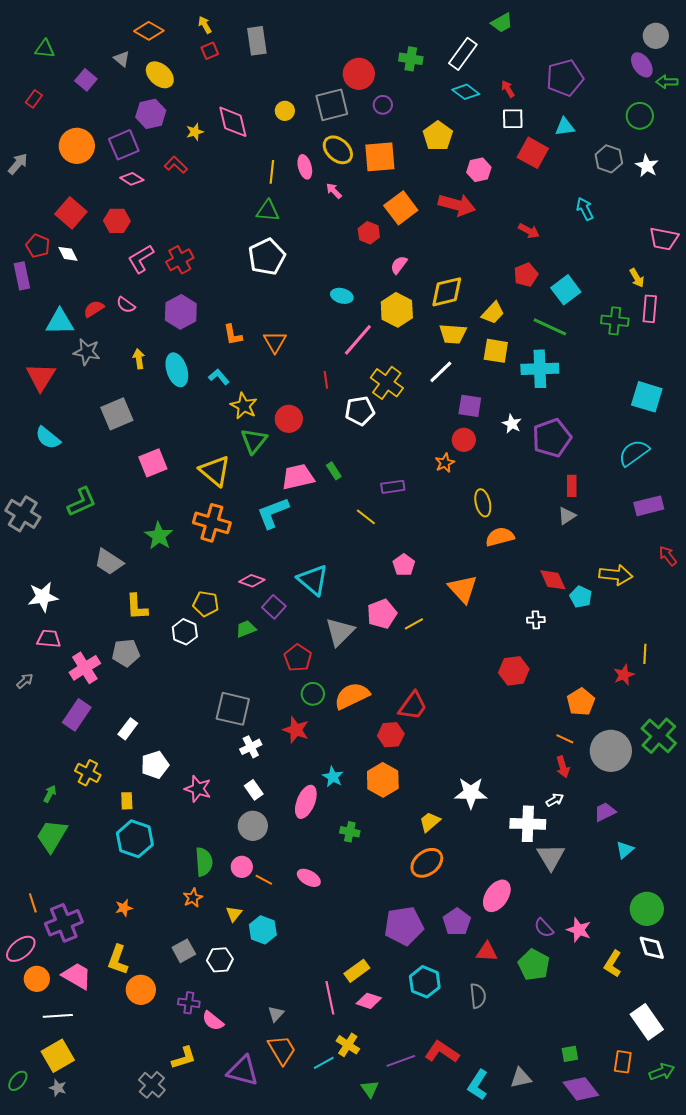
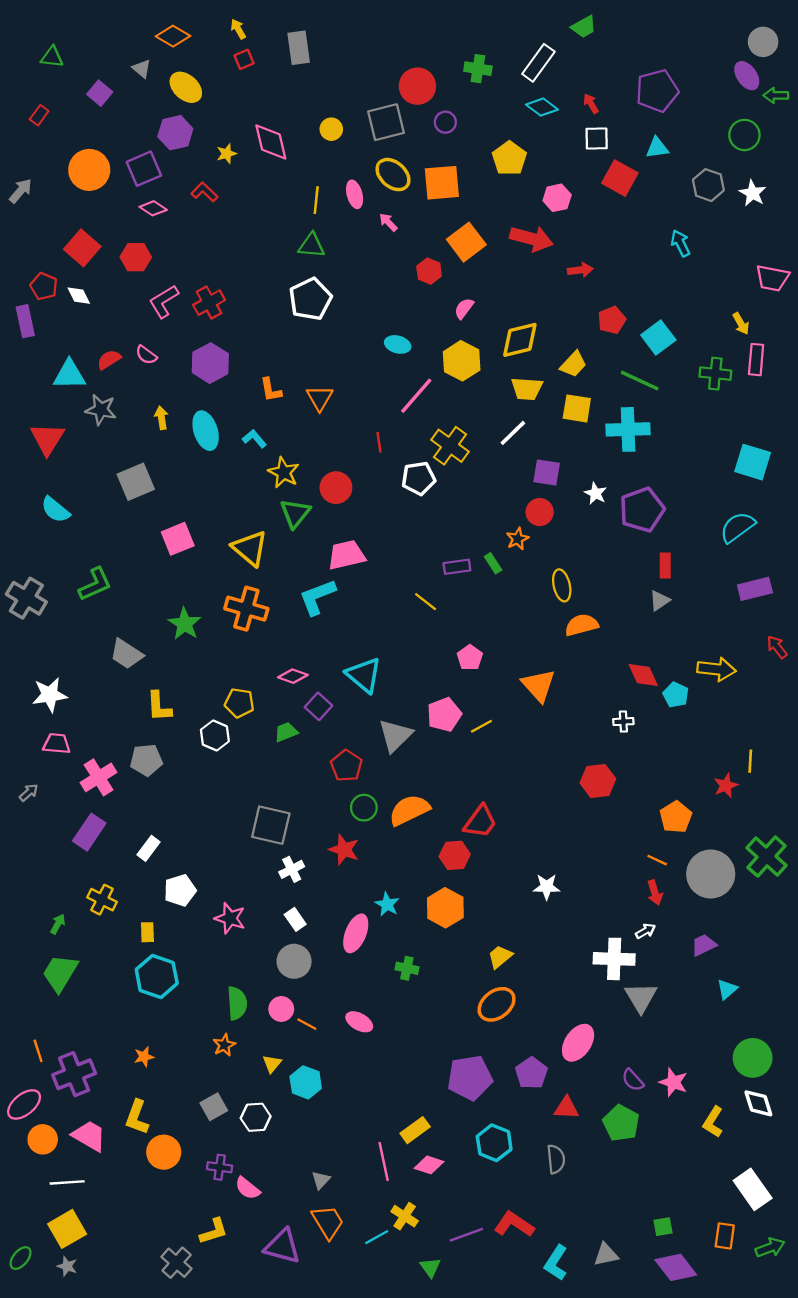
red arrow: (529, 231) -> (580, 270), moved, turned -35
green rectangle: (334, 471) -> (493, 563), moved
white star: (471, 793) -> (547, 887), moved, size x0.7

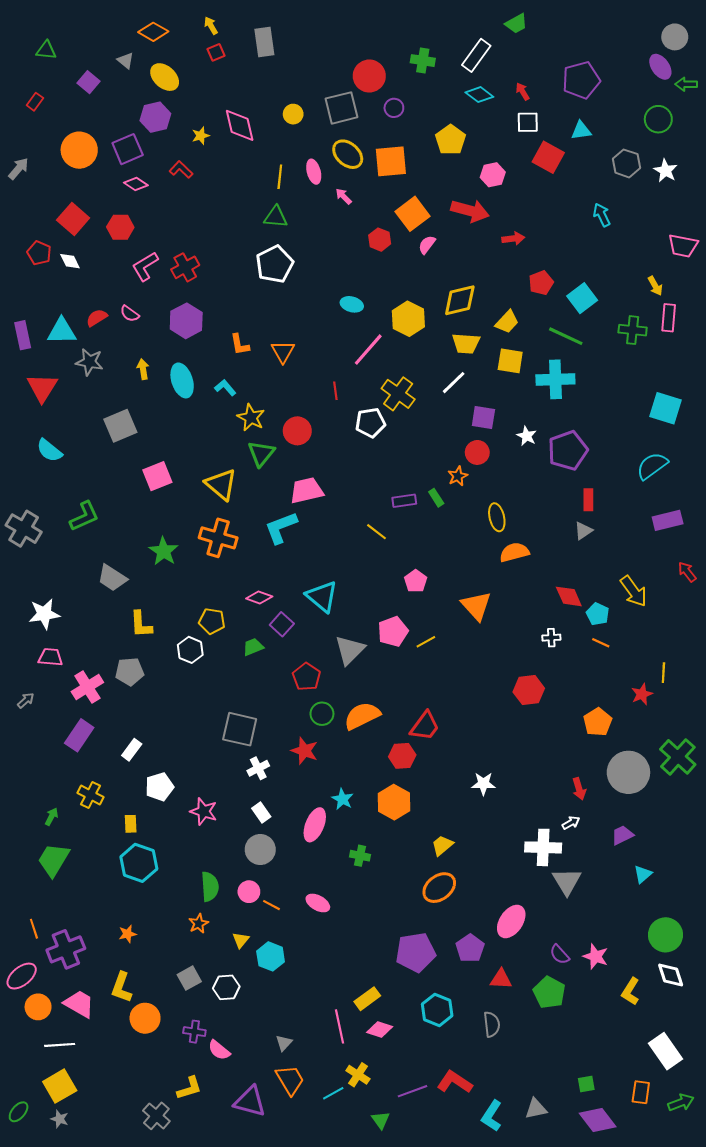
pink semicircle: (464, 308) -> (427, 245), moved
purple rectangle: (25, 321) -> (23, 335), moved
yellow arrow: (717, 669) -> (634, 591), turned 48
orange line: (657, 860) -> (601, 643), moved

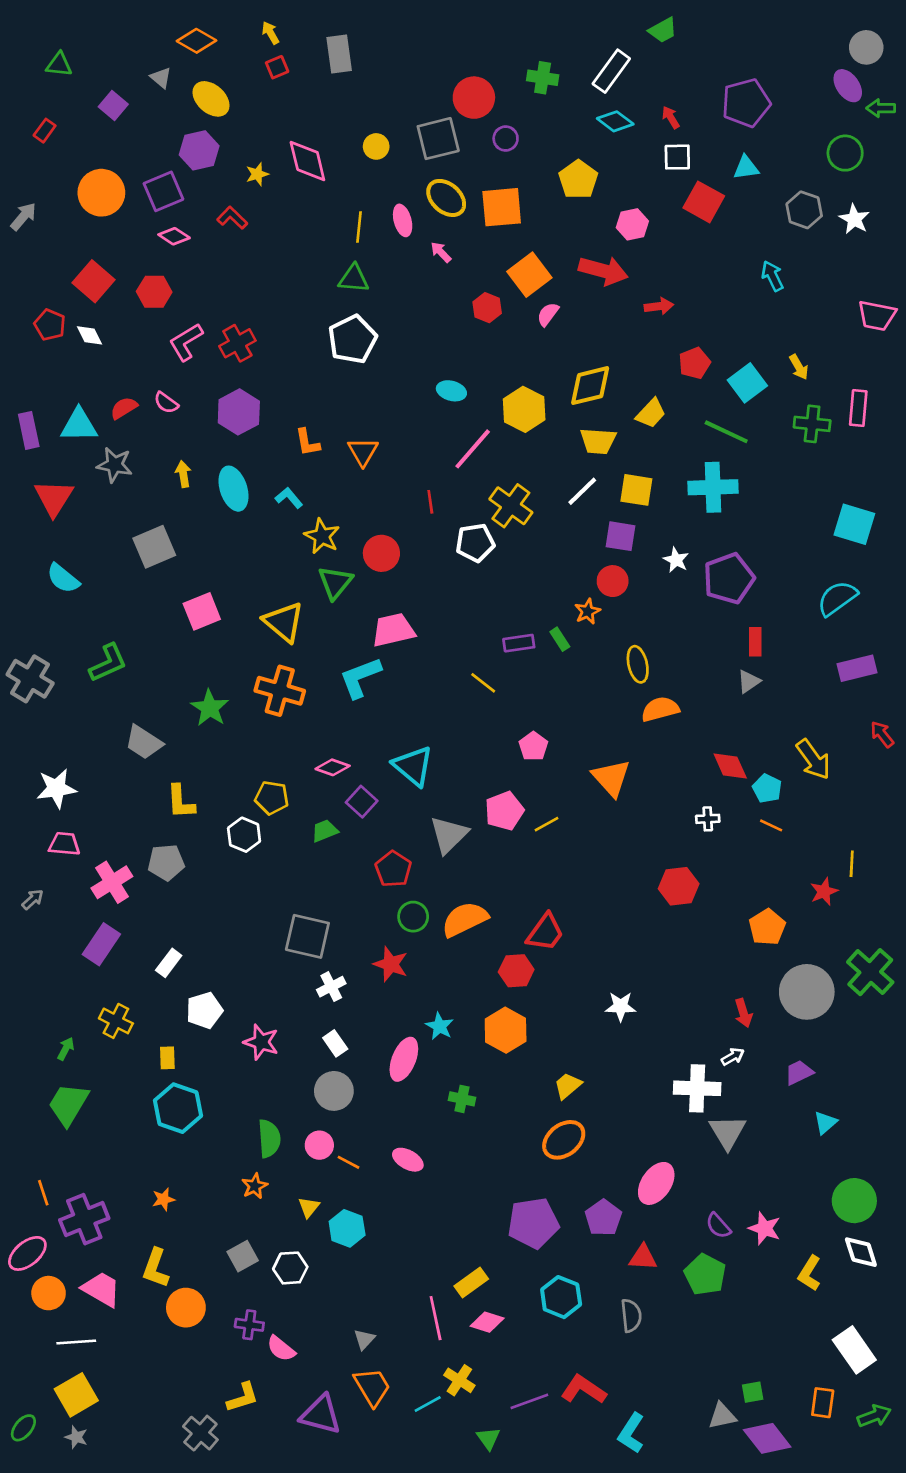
yellow arrow: (655, 286) -> (799, 367), moved
yellow square: (510, 361) -> (636, 490), moved
gray triangle: (536, 1109) -> (722, 1416), moved

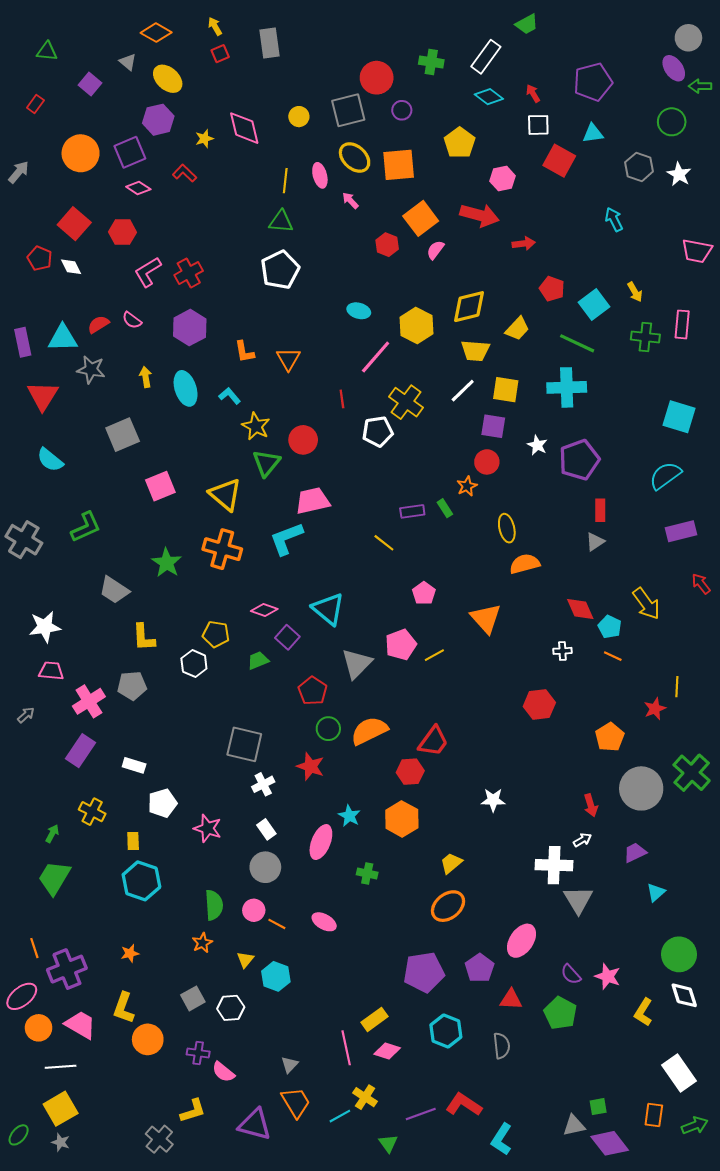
red pentagon: (695, 363) -> (552, 289), turned -30
white rectangle: (169, 963) -> (134, 765), turned 70

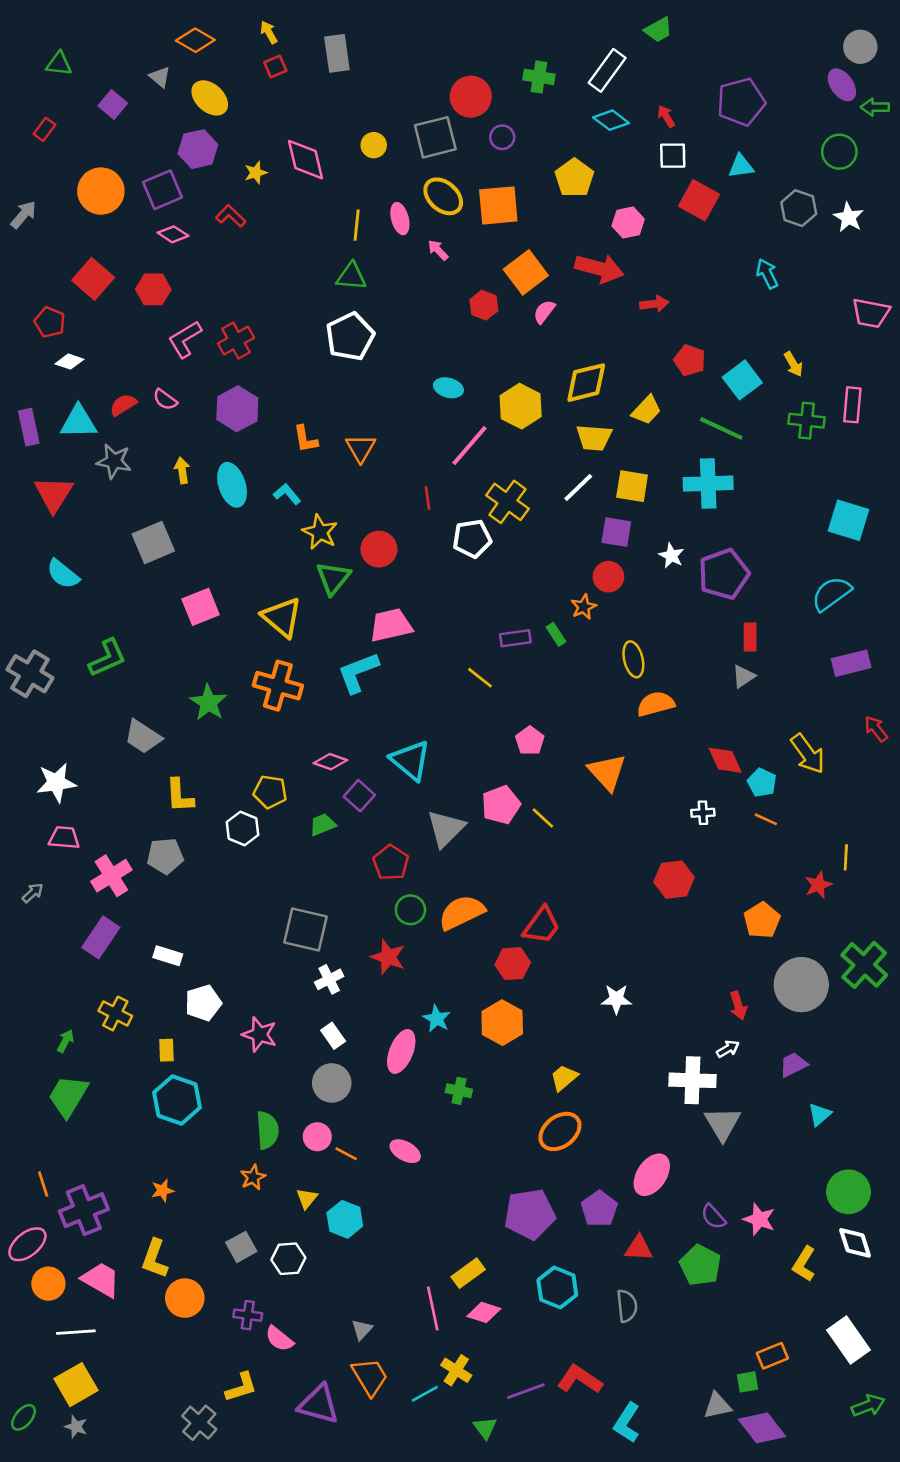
white diamond: (71, 267) -> (69, 362), moved, turned -45
yellow line: (434, 655) -> (543, 818), turned 72
orange rectangle: (654, 1115) -> (772, 1356), moved, turned 60

